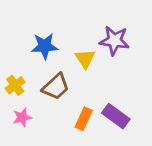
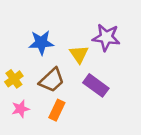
purple rectangle: (116, 116) -> (96, 85), moved
orange rectangle: (84, 119) -> (57, 110), moved

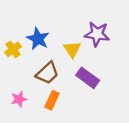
blue star: (41, 43) -> (38, 39), turned 30
yellow cross: (14, 79) -> (13, 49), moved

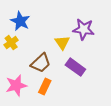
blue star: (38, 39) -> (20, 21), moved
pink star: (19, 99) -> (16, 85), size x1.5

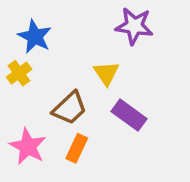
purple star: (84, 29) -> (134, 26), moved
pink star: (16, 85) -> (28, 146), turned -30

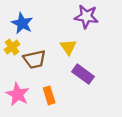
brown trapezoid: (70, 108) -> (35, 59), moved, turned 30
orange rectangle: (77, 148) -> (49, 95), turned -42

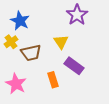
purple star: (86, 17) -> (77, 15), turned 30
orange rectangle: (49, 95) -> (53, 80), moved

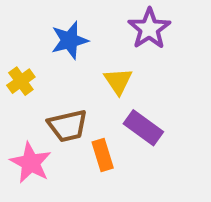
blue star: (20, 21) -> (70, 40), moved, turned 30
brown trapezoid: (31, 53) -> (68, 126), moved

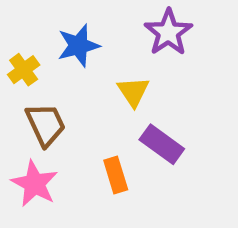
yellow cross: (21, 81) -> (24, 70), moved
brown trapezoid: (68, 126) -> (46, 124), moved, turned -102

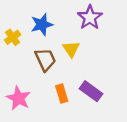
brown trapezoid: (46, 124) -> (45, 60), moved
purple rectangle: (162, 144) -> (91, 91), moved

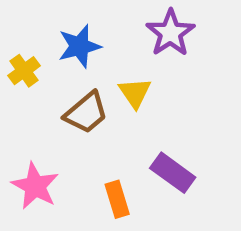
brown trapezoid: (45, 60) -> (86, 113), turned 75
orange rectangle: (62, 94) -> (117, 199), moved

